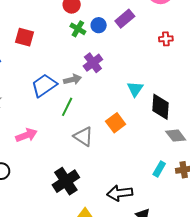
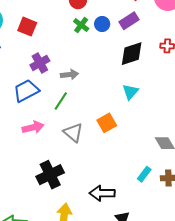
purple cross: (93, 63) -> (40, 63), moved
blue trapezoid: (44, 85) -> (26, 91), moved
black diamond: (160, 107) -> (132, 54), moved, turned 60
pink arrow: (26, 135) -> (33, 127), moved

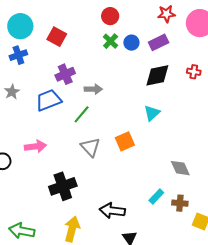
pink arrow: (33, 127) -> (35, 146), moved

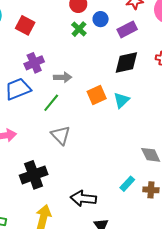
blue circle: (131, 43) -> (101, 19), moved
orange square: (125, 141) -> (97, 95), moved

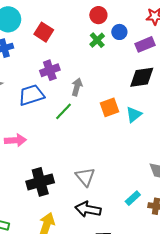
gray arrow: (63, 77) -> (77, 87), turned -78
gray triangle: (61, 135) -> (85, 177), moved

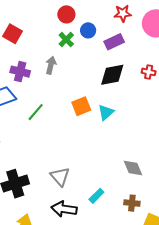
purple cross: (50, 70) -> (20, 72), turned 36
gray arrow: (77, 87) -> (51, 65), moved
cyan rectangle: (133, 198) -> (96, 196), moved

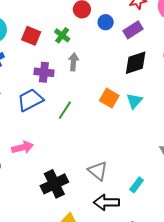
green cross: (66, 40) -> (62, 35), moved
orange square: (81, 106) -> (109, 98), turned -30

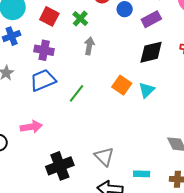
purple cross: (44, 72) -> (44, 50), moved
cyan rectangle: (137, 185) -> (142, 174), turned 49

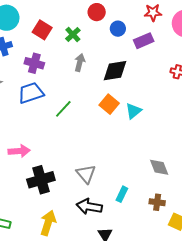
black diamond: (151, 52) -> (115, 71), moved
pink arrow: (31, 127) -> (19, 151), moved
cyan rectangle: (142, 174) -> (122, 194), turned -70

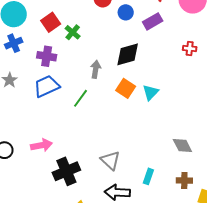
red square: (42, 30) -> (51, 22), turned 30
green cross: (73, 34) -> (73, 32), moved
gray arrow: (80, 62) -> (96, 69), moved

